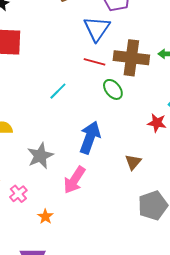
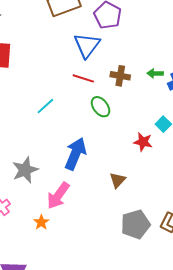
brown cross: (131, 58) -> (120, 76), size x0.6
orange star: (45, 217) -> (41, 222), moved

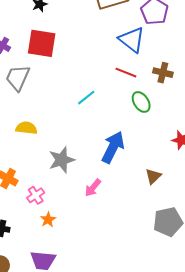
blue triangle: (87, 45) -> (132, 40), turned -32
pink arrow: (58, 196) -> (93, 188), size x0.7
orange star: (41, 222) -> (48, 220), moved

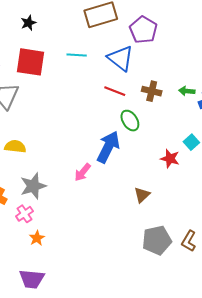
cyan line: (86, 98) -> (77, 55), moved, turned 42
blue arrow: (113, 147) -> (108, 147), moved
gray star: (62, 160) -> (33, 186), moved
pink arrow: (93, 188) -> (83, 172), moved

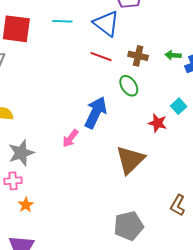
green ellipse: (130, 121) -> (129, 86), moved
brown triangle: (142, 195) -> (130, 160), size x1.8
pink cross: (24, 214) -> (13, 181), turned 30
gray pentagon: (157, 240) -> (129, 226), moved

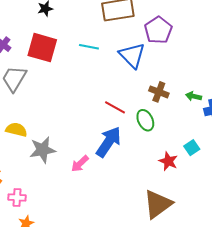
red line: (101, 57) -> (115, 107), moved
gray star: (21, 153) -> (43, 150), moved
brown triangle: (130, 160) -> (158, 204), moved

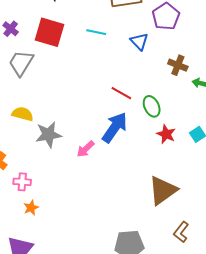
blue triangle: (132, 55) -> (139, 41), size x0.7
brown cross: (159, 92) -> (178, 65), moved
red star: (168, 161) -> (166, 134), moved

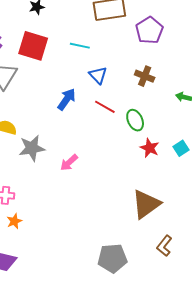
blue triangle: (139, 41) -> (98, 75), moved
brown cross: (178, 65) -> (145, 76), moved
blue arrow: (115, 127) -> (67, 99), moved, size x0.7

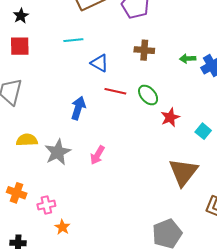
red square: (33, 46) -> (20, 46), moved, size x0.7
blue arrow: (67, 99) -> (78, 108), moved
red star: (150, 148) -> (170, 117), turned -30
cyan square: (181, 148) -> (203, 131), moved

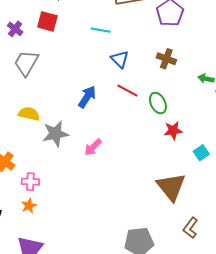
brown triangle: (183, 172) -> (171, 187), turned -32
orange star: (62, 227) -> (29, 206), moved

